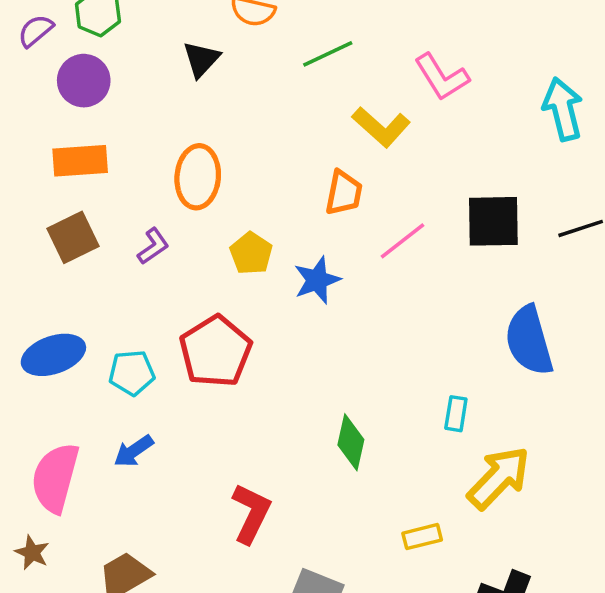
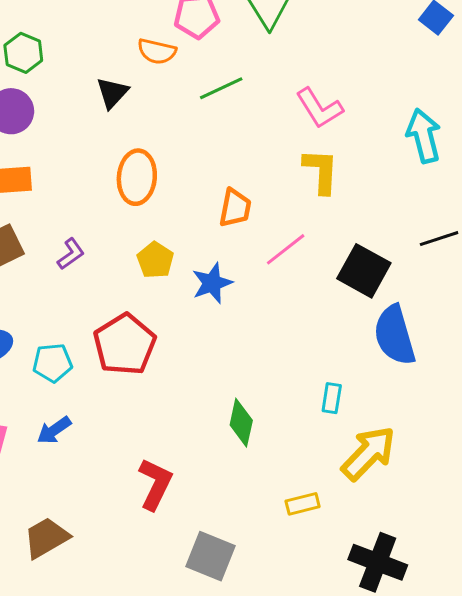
yellow L-shape: (381, 127) -> (321, 171), moved, turned -129
orange ellipse: (198, 177) -> (137, 177), moved
black square: (493, 221) -> (364, 271), moved, turned 30

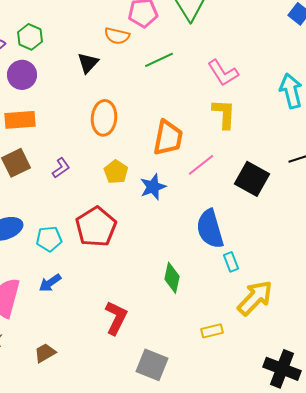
orange trapezoid: (235, 208) -> (168, 138), size x1.4
blue semicircle: (395, 335) -> (210, 229), moved
cyan rectangle: (332, 398) -> (231, 262), turned -30
brown trapezoid: (46, 538) -> (45, 353), size x0.7
black cross: (378, 562) -> (282, 369), moved

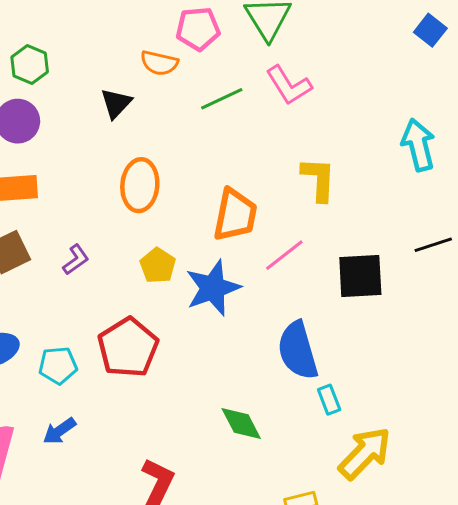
pink L-shape: (223, 73) -> (289, 85), moved
black square: (252, 179) -> (360, 276), turned -32
blue star: (153, 187) -> (213, 288), size x1.4
green diamond: (172, 278) -> (241, 423), turned -40

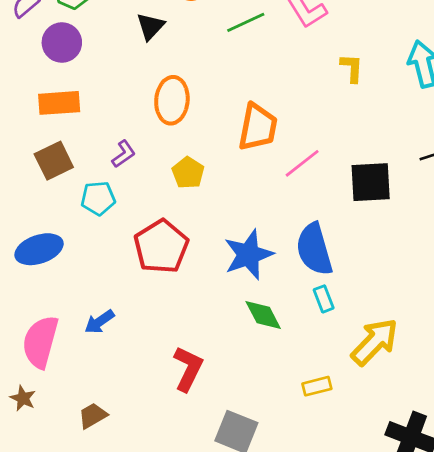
yellow L-shape: (319, 179) -> (352, 68), moved, size x0.7
purple L-shape: (76, 260) -> (124, 154), moved
blue star: (213, 288) -> (248, 255), moved
cyan pentagon: (58, 365) -> (98, 198), moved
cyan rectangle: (329, 400) -> (324, 299), moved

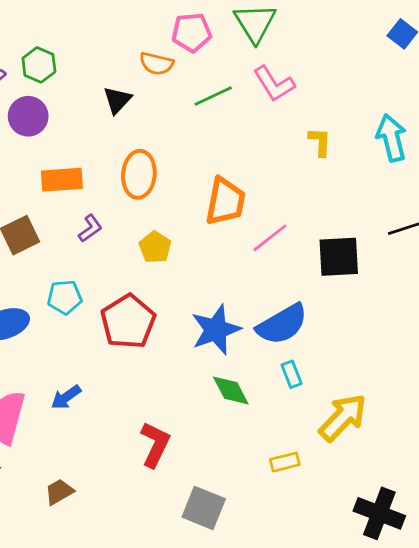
orange rectangle: (59, 103) -> (62, 180), moved
cyan pentagon: (98, 198) -> (65, 297), moved
blue semicircle: (314, 249) -> (282, 324), turned -104

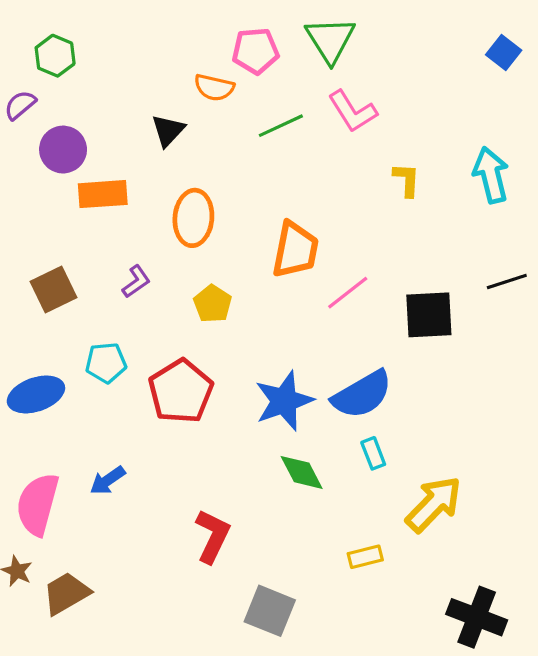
green hexagon: (39, 65) -> (55, 56), moved
orange rectangle: (62, 180) -> (103, 194), moved
brown trapezoid: (59, 492) -> (66, 593), moved, size x1.4

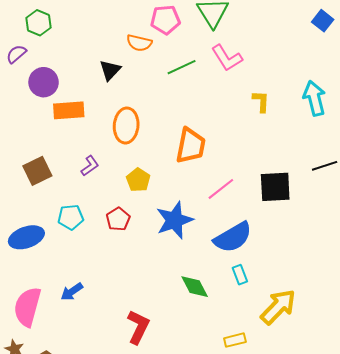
pink line: (348, 293) -> (221, 189), moved
red pentagon: (181, 391) -> (118, 219), moved, size x0.6
blue star: (284, 401) -> (174, 220), moved

